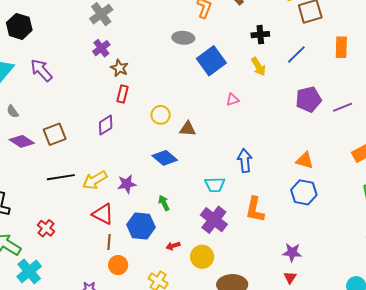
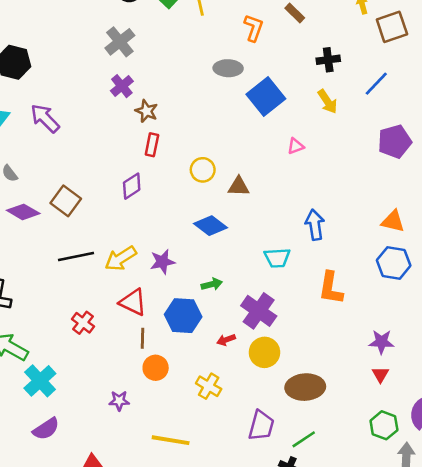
brown square: (55, 134) -> (66, 201), turned -30
green arrow: (164, 203) -> (212, 284), turned 105
purple cross: (214, 220) -> (259, 311), moved
red cross: (46, 228) -> (83, 323), moved

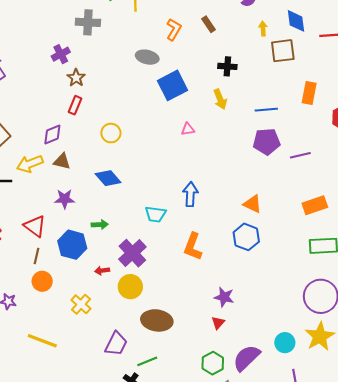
gray cross: (120, 42) -> (88, 22), moved, turned 30
blue line: (376, 84) -> (266, 110), moved, turned 30
brown triangle: (239, 186) -> (62, 161), moved
yellow arrow: (121, 258) -> (30, 164), moved

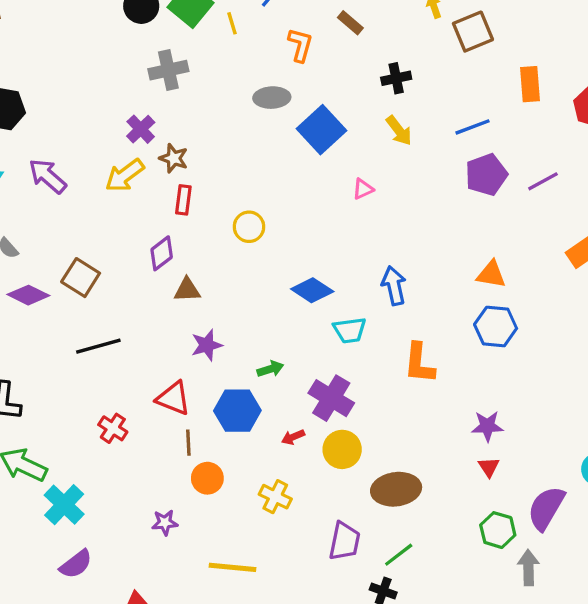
yellow arrow: (30, 164) -> (125, 175), moved
blue diamond: (108, 178) -> (312, 290), moved

